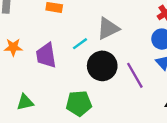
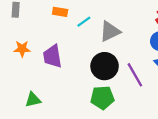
cyan line: (80, 44) -> (84, 22), moved
green pentagon: (79, 103) -> (102, 98), moved

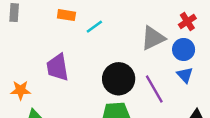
gray triangle: (110, 31) -> (153, 38), moved
orange star: (22, 49) -> (21, 90), moved

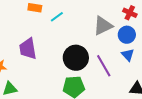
red cross: (187, 21) -> (130, 13), turned -32

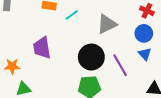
gray triangle: (103, 26) -> (107, 24), moved

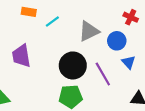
blue circle: (144, 33) -> (117, 41), moved

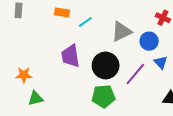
purple trapezoid: (21, 56) -> (71, 56), moved
purple line: (103, 74) -> (135, 74), turned 70

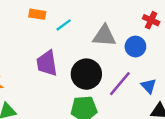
gray triangle: (121, 32) -> (104, 36), turned 30
blue triangle: (161, 62) -> (149, 86), moved

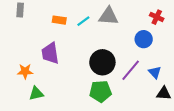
orange rectangle: (37, 14) -> (59, 20), moved
gray triangle: (104, 36) -> (108, 16), moved
purple trapezoid: (47, 63) -> (50, 53), moved

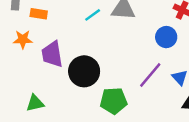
orange rectangle: (59, 20) -> (39, 14), moved
black circle: (102, 62) -> (84, 71), moved
orange star: (25, 71) -> (23, 39), moved

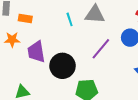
cyan line: (93, 15) -> (70, 19), turned -72
purple line: (150, 75) -> (101, 49), moved

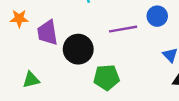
purple line: (101, 49) -> (123, 29), turned 40

